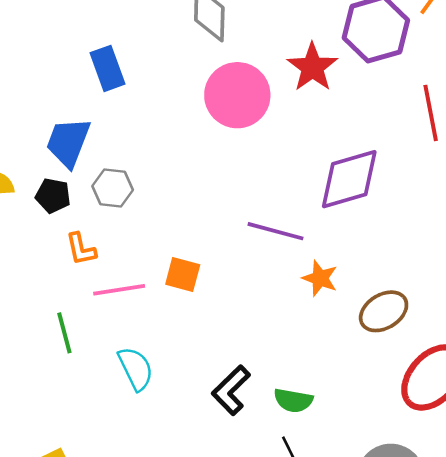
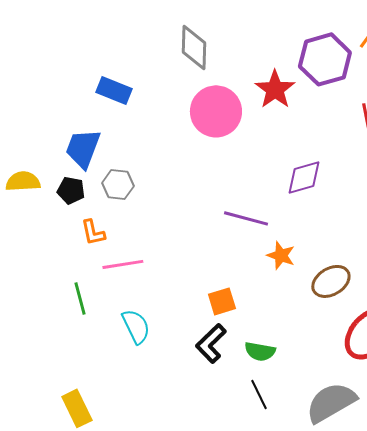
blue rectangle: (108, 68) -> (114, 90), turned -48
purple diamond: (349, 179) -> (304, 177), size x0.7
orange square: (183, 274) -> (222, 301), moved, turned -32

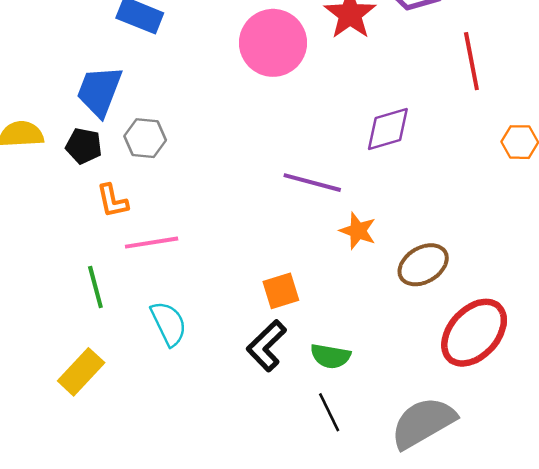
yellow rectangle: (77, 408) -> (81, 372), moved, turned 69

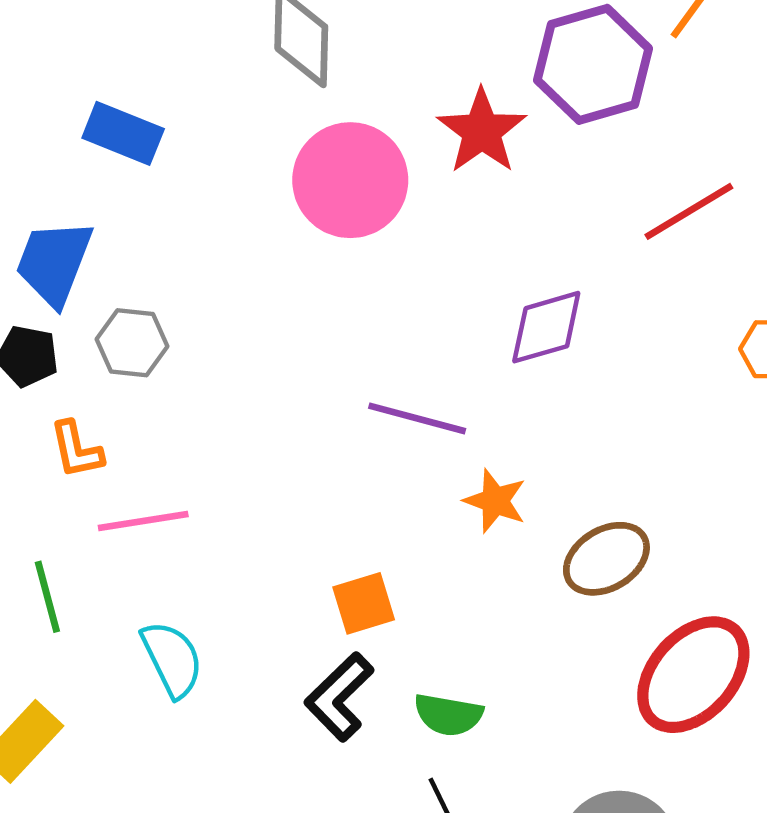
red line: (471, 61) -> (689, 211), turned 70

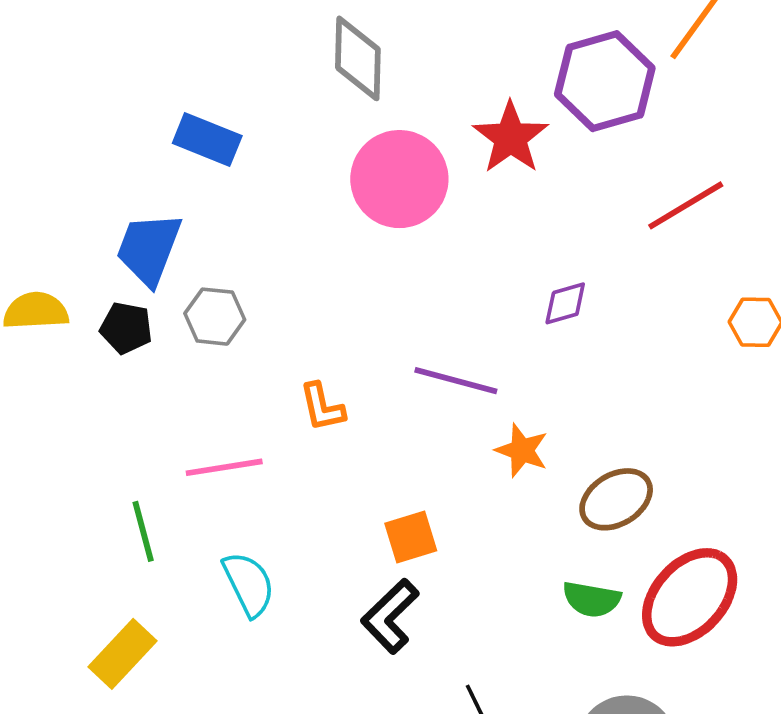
purple diamond: (546, 327) -> (565, 303), size x0.7
orange L-shape: (76, 450) -> (322, 407), moved
green semicircle: (448, 715) -> (592, 599), moved

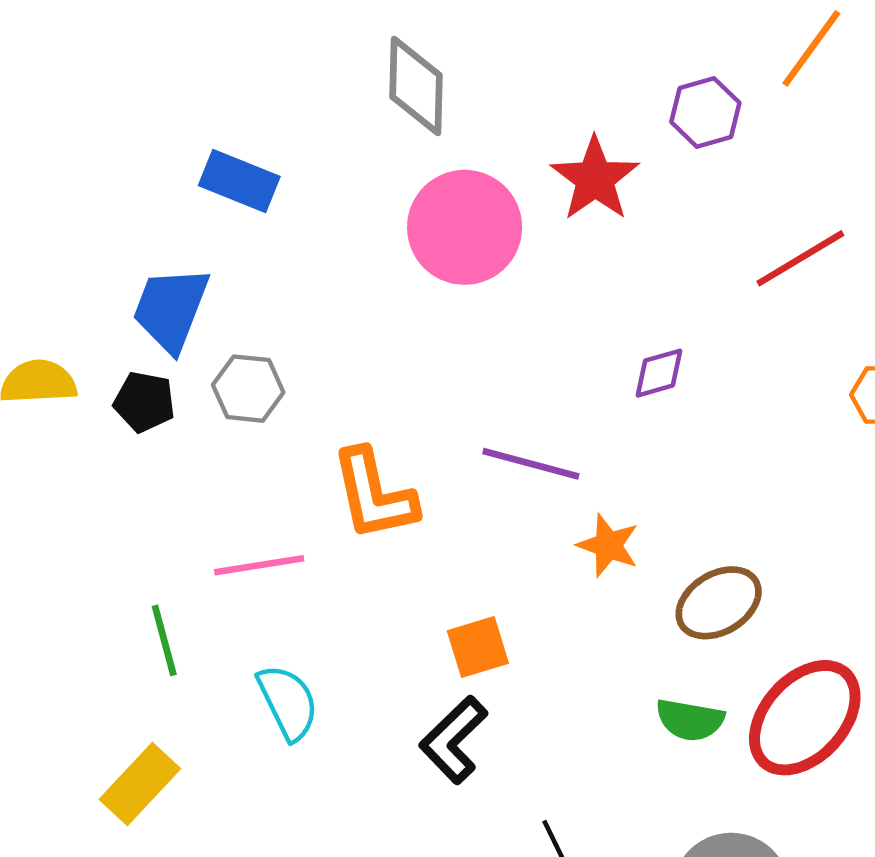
purple hexagon: (605, 81) -> (705, 112), size x0.6
orange L-shape: (322, 407) -> (374, 495), size x1.6

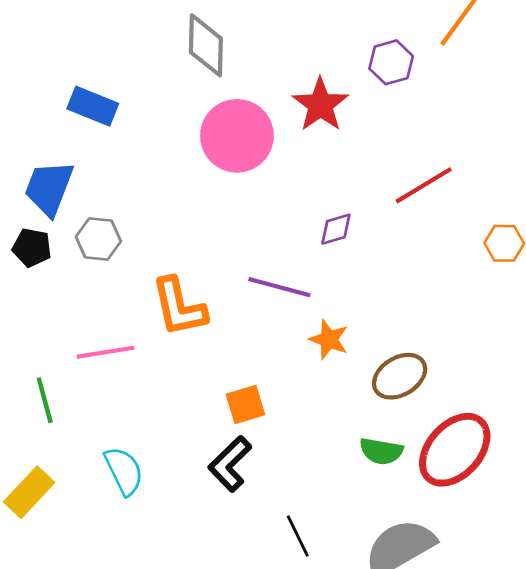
red line: (800, 258) -> (424, 185), moved
purple diamond: (659, 373) -> (336, 229), moved
cyan semicircle: (288, 702) -> (124, 471), moved

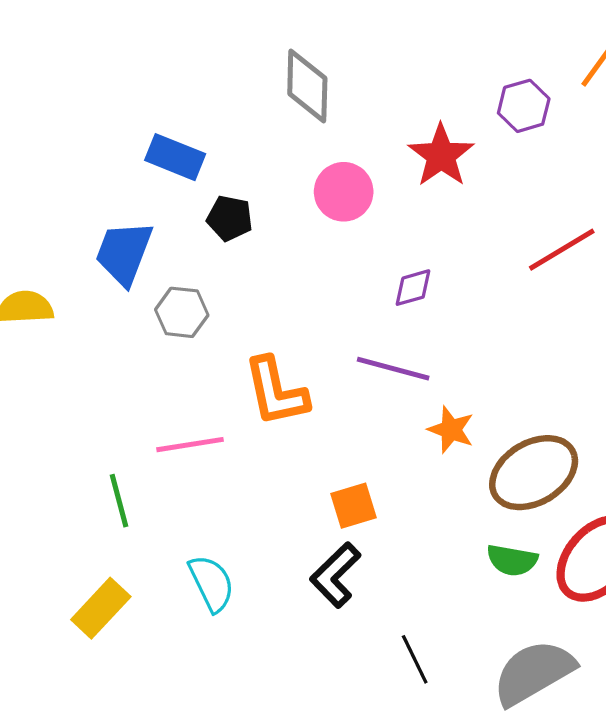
pink circle: (237, 136) -> (344, 192), size x0.7
purple diamond: (336, 229) -> (413, 288), moved
black pentagon: (32, 248) -> (230, 218), moved
brown ellipse: (400, 376) -> (534, 473), size x1.4

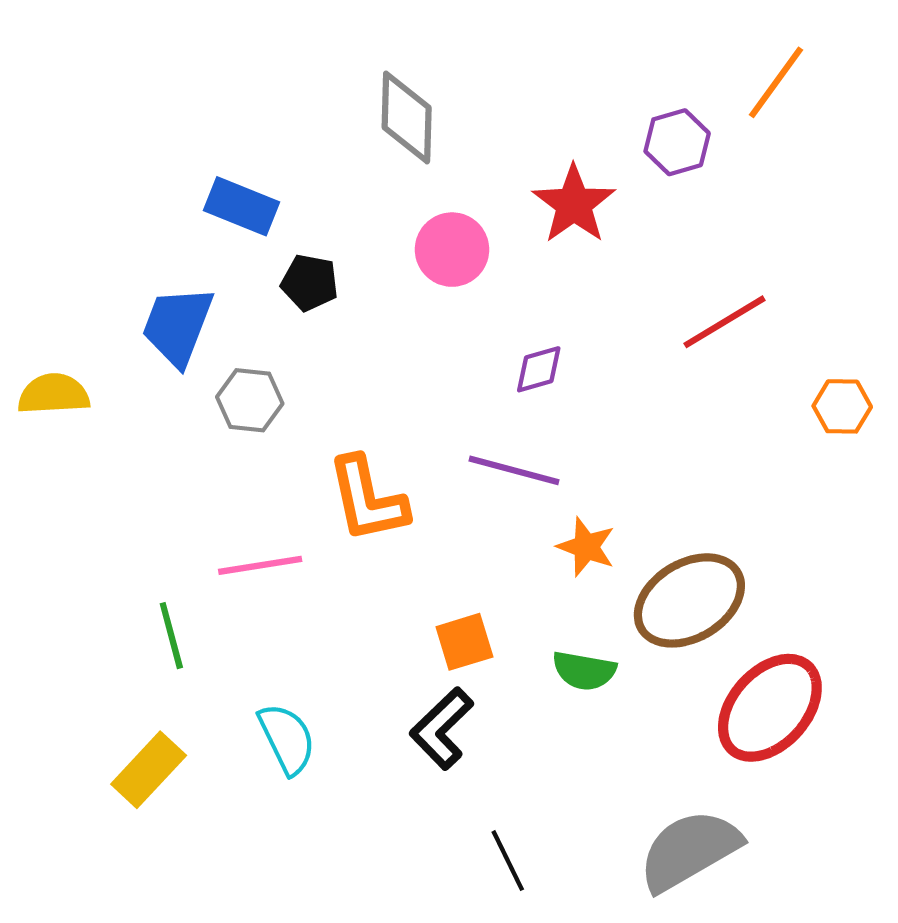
green semicircle: (512, 560) -> (584, 671), moved
black line: (415, 659) -> (508, 861), moved

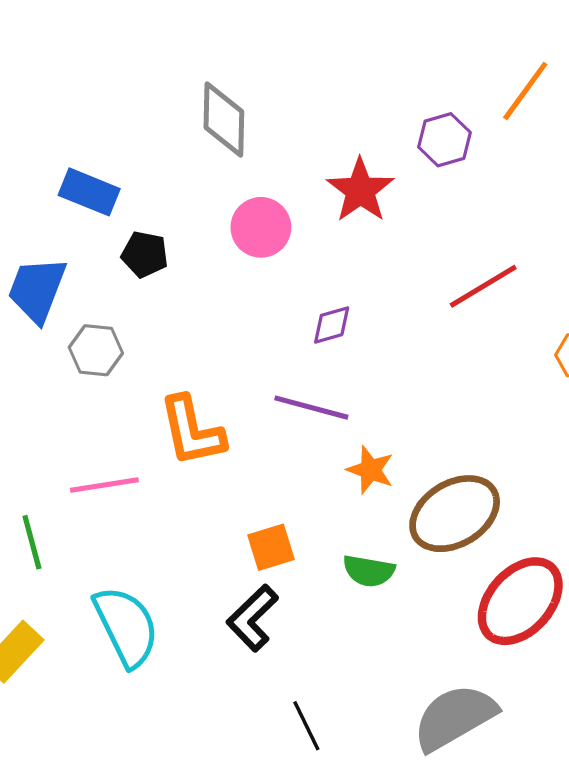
cyan semicircle: (287, 739) -> (126, 626), size x1.4

